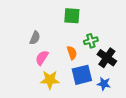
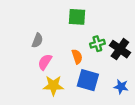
black cross: (107, 58) -> (120, 49), moved
blue square: (82, 75) -> (88, 80), turned 30
blue star: (104, 84) -> (121, 87), moved

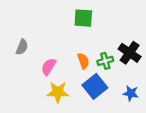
gray semicircle: (37, 40) -> (22, 47), moved
green cross: (97, 44) -> (105, 61), moved
blue square: (88, 80) -> (95, 86), turned 35

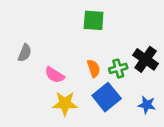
pink semicircle: (49, 67) -> (55, 75), turned -90

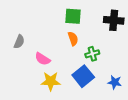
black cross: (146, 59) -> (114, 20), moved, turned -30
orange semicircle: (94, 68) -> (73, 39), moved

